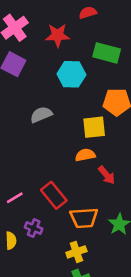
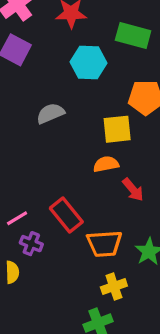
purple cross: (34, 228) -> (31, 244), moved
yellow cross: (76, 252) -> (114, 286), moved

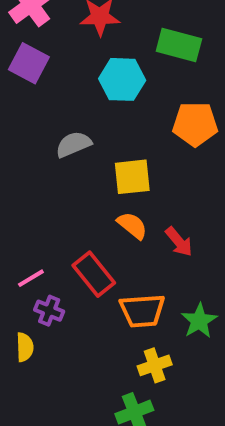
yellow square: (117, 129) -> (132, 177), moved
orange semicircle: (106, 164) -> (132, 225), moved, turned 50

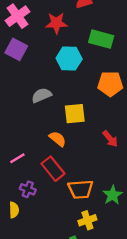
orange semicircle: (132, 225) -> (58, 139), moved
red arrow: (179, 242) -> (110, 139), moved
pink line: (31, 278) -> (17, 158), moved

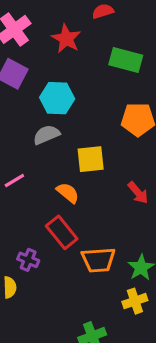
red star: (56, 23) -> (66, 39), turned 30
cyan hexagon: (69, 59) -> (57, 98), moved
pink line: (17, 158) -> (14, 181), moved
yellow cross: (87, 220) -> (135, 301), moved

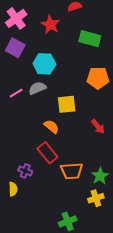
pink line: (14, 181) -> (16, 93), moved

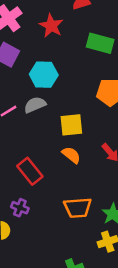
orange semicircle: (51, 126) -> (71, 155), moved
red rectangle: (47, 153) -> (30, 171), moved

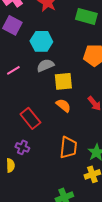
gray semicircle: (35, 105) -> (45, 65), moved
orange trapezoid: (78, 208) -> (68, 147), turned -80

